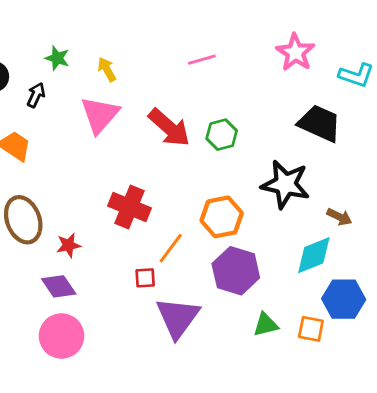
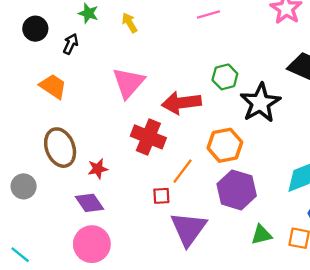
pink triangle: (100, 115) -> (128, 83), moved
red arrow: (169, 128) -> (181, 103), moved, turned 132
black star: (285, 184) -> (260, 103), moved, turned 30

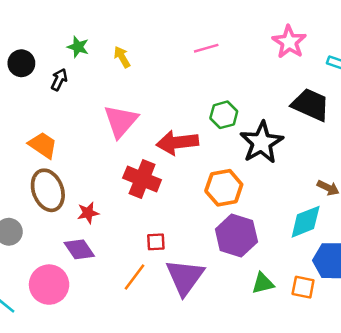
orange trapezoid: (53, 86) -> (43, 145), moved
orange line: (183, 171) -> (135, 277), moved
pink circle: (92, 244) -> (49, 285), moved

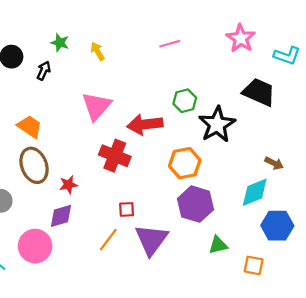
purple diamond: (79, 249) -> (61, 216), turned -72
orange square: (303, 287) -> (254, 265), moved

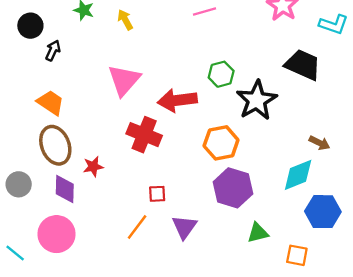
black arrow: (44, 71) -> (53, 51), moved
purple diamond: (61, 216) -> (65, 189), moved, turned -72
purple triangle: (151, 240) -> (184, 227), size x0.7

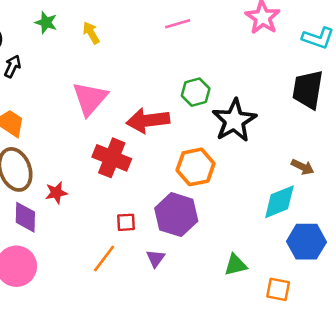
black trapezoid: (303, 65) -> (308, 90), moved, turned -105
purple hexagon: (233, 188) -> (176, 215), moved
purple triangle: (184, 227) -> (156, 258), size x0.7

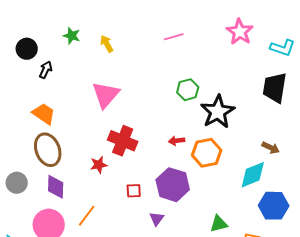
red arrow: (148, 120) -> (177, 141), moved, size x0.5
orange hexagon: (196, 167) -> (207, 153), moved
red star: (56, 193) -> (99, 165), moved
orange line: (104, 258) -> (87, 216), moved

